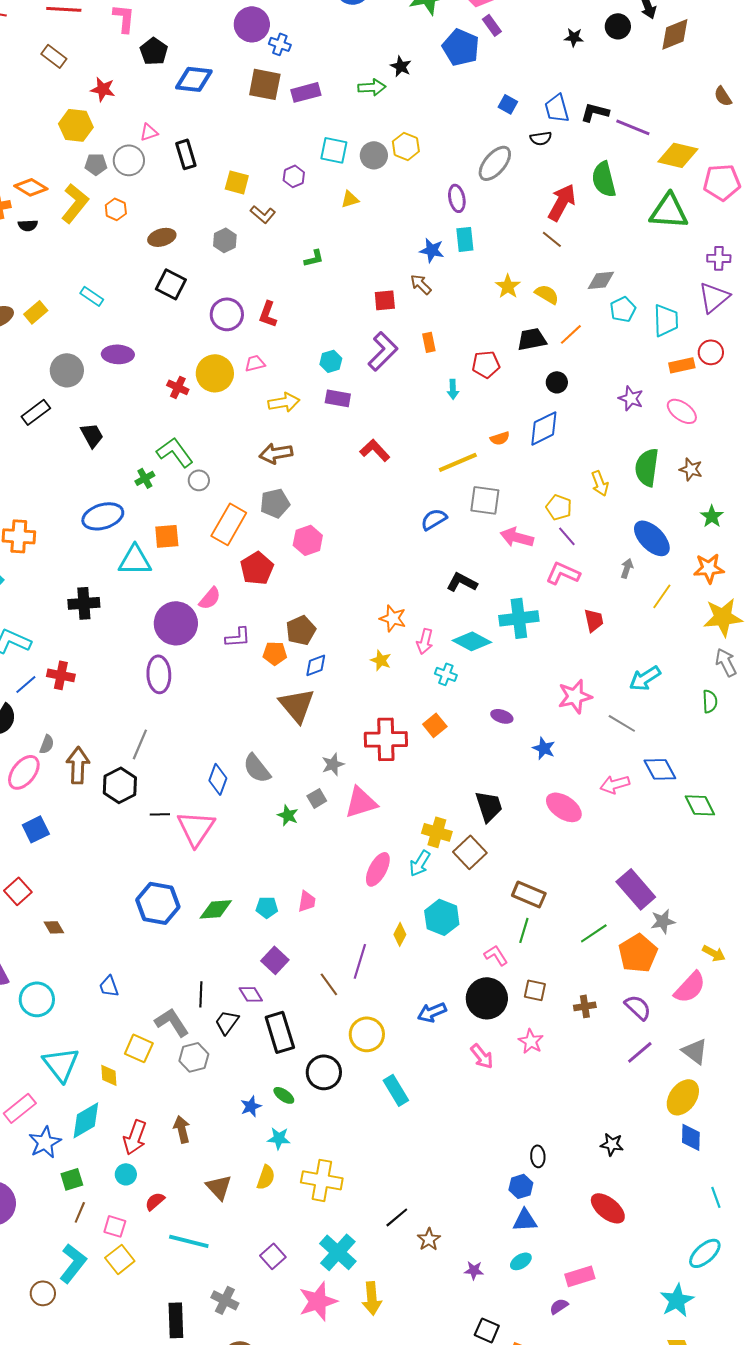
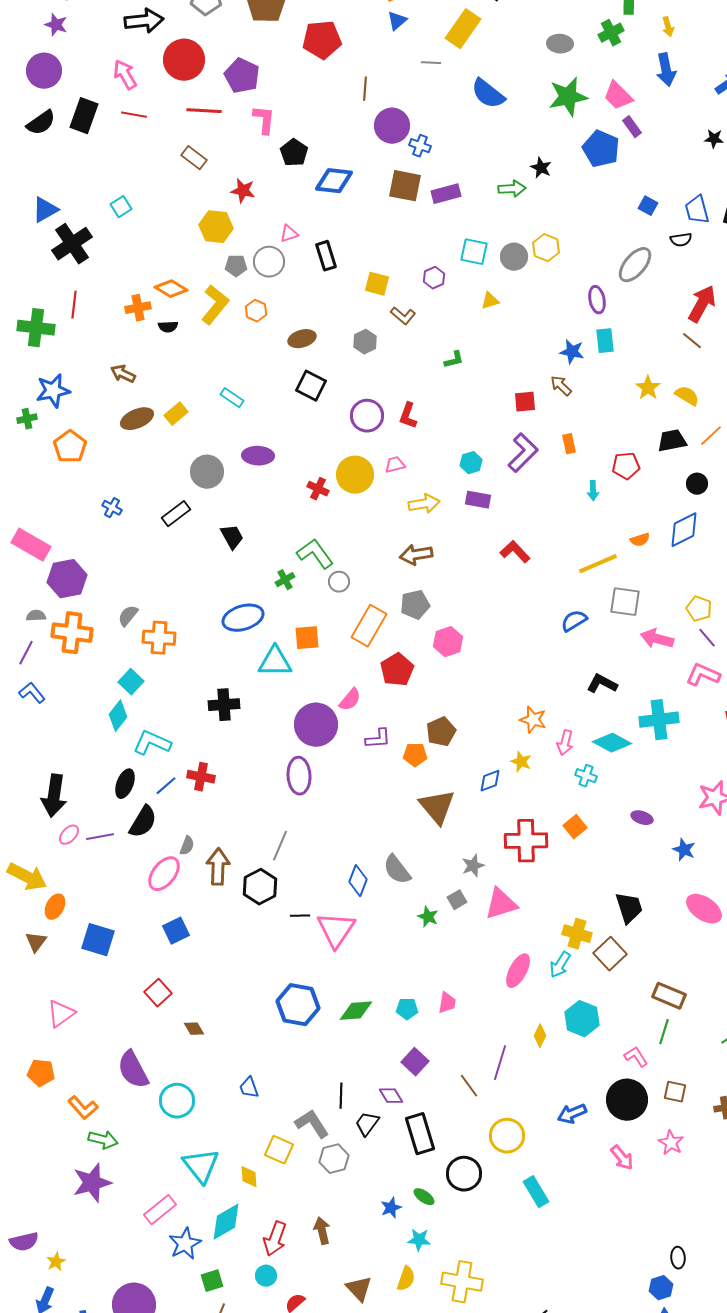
blue diamond: (316, 665) -> (490, 781), moved

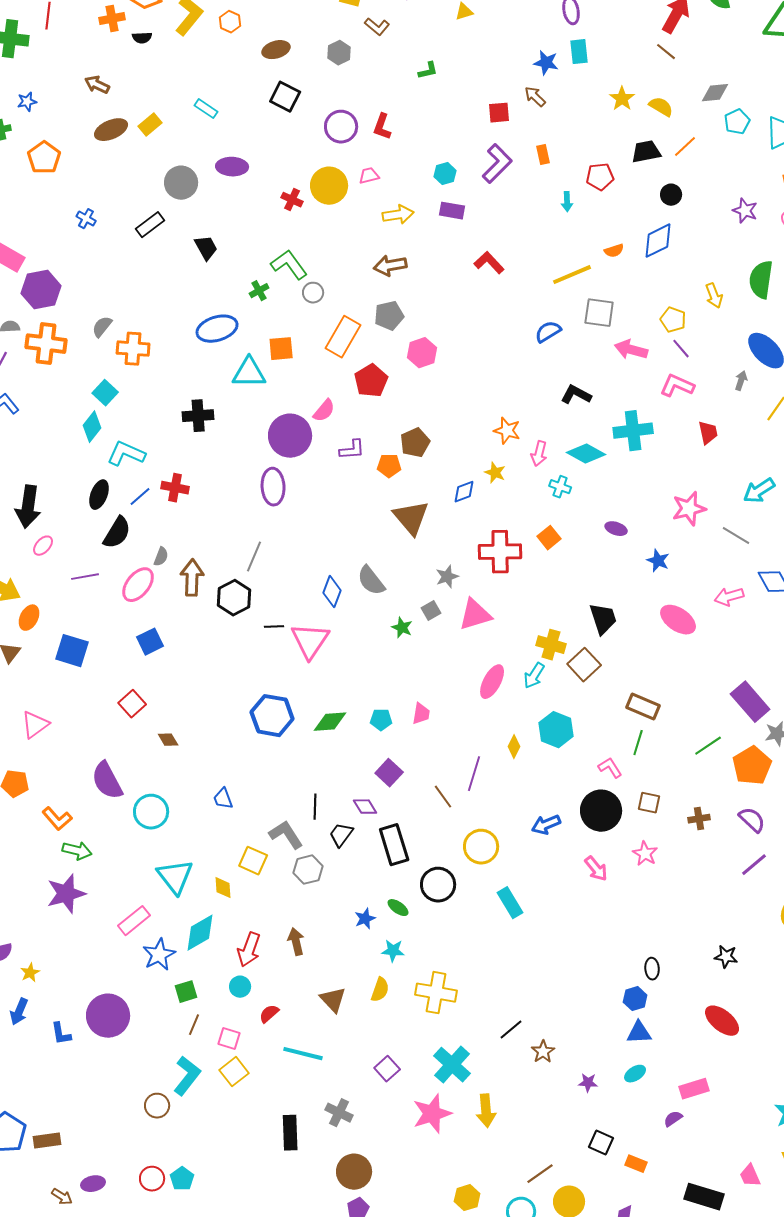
blue star: (53, 391) -> (27, 102), size x0.6
purple line: (100, 837) -> (85, 577), moved

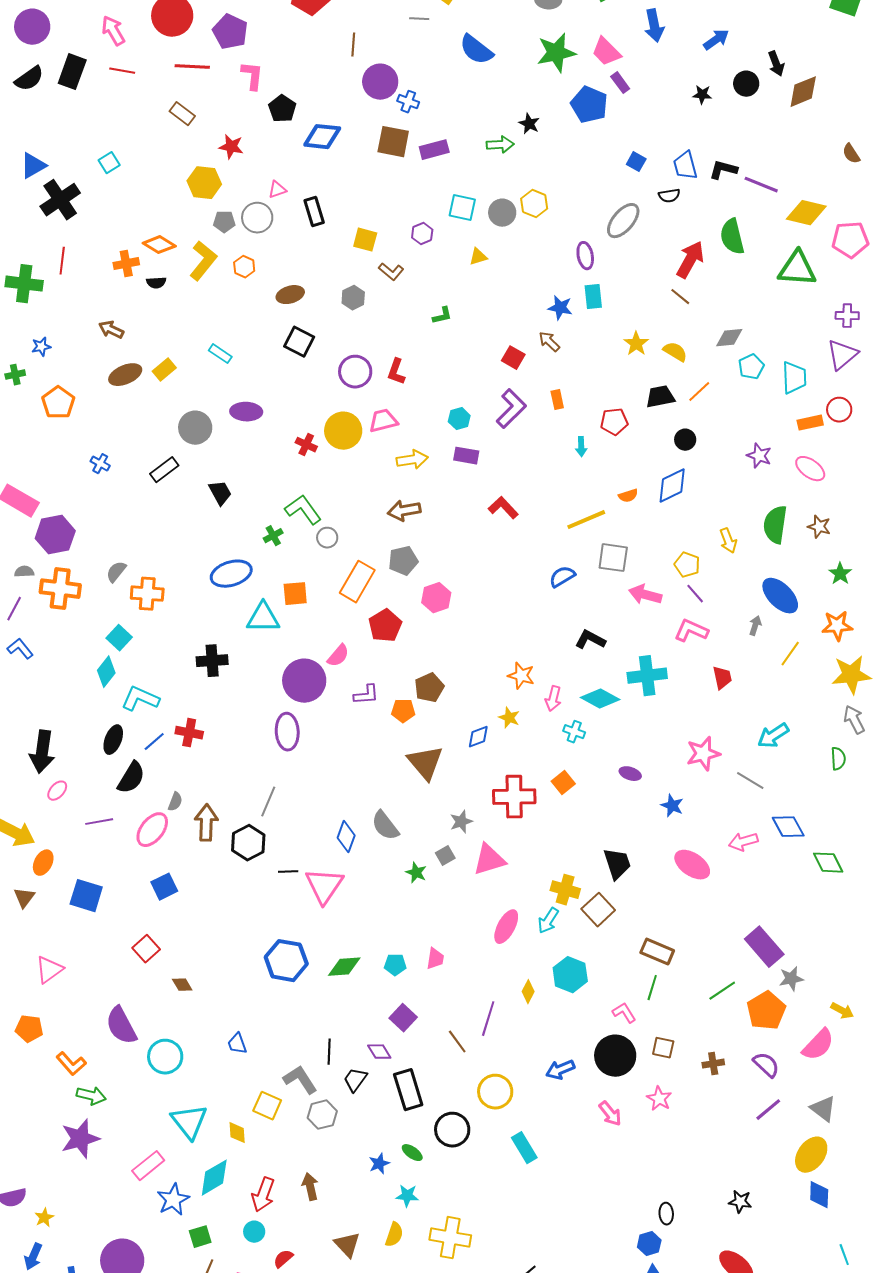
red square: (499, 113) -> (513, 358), turned 35
pink trapezoid: (369, 176) -> (383, 421), size x1.4

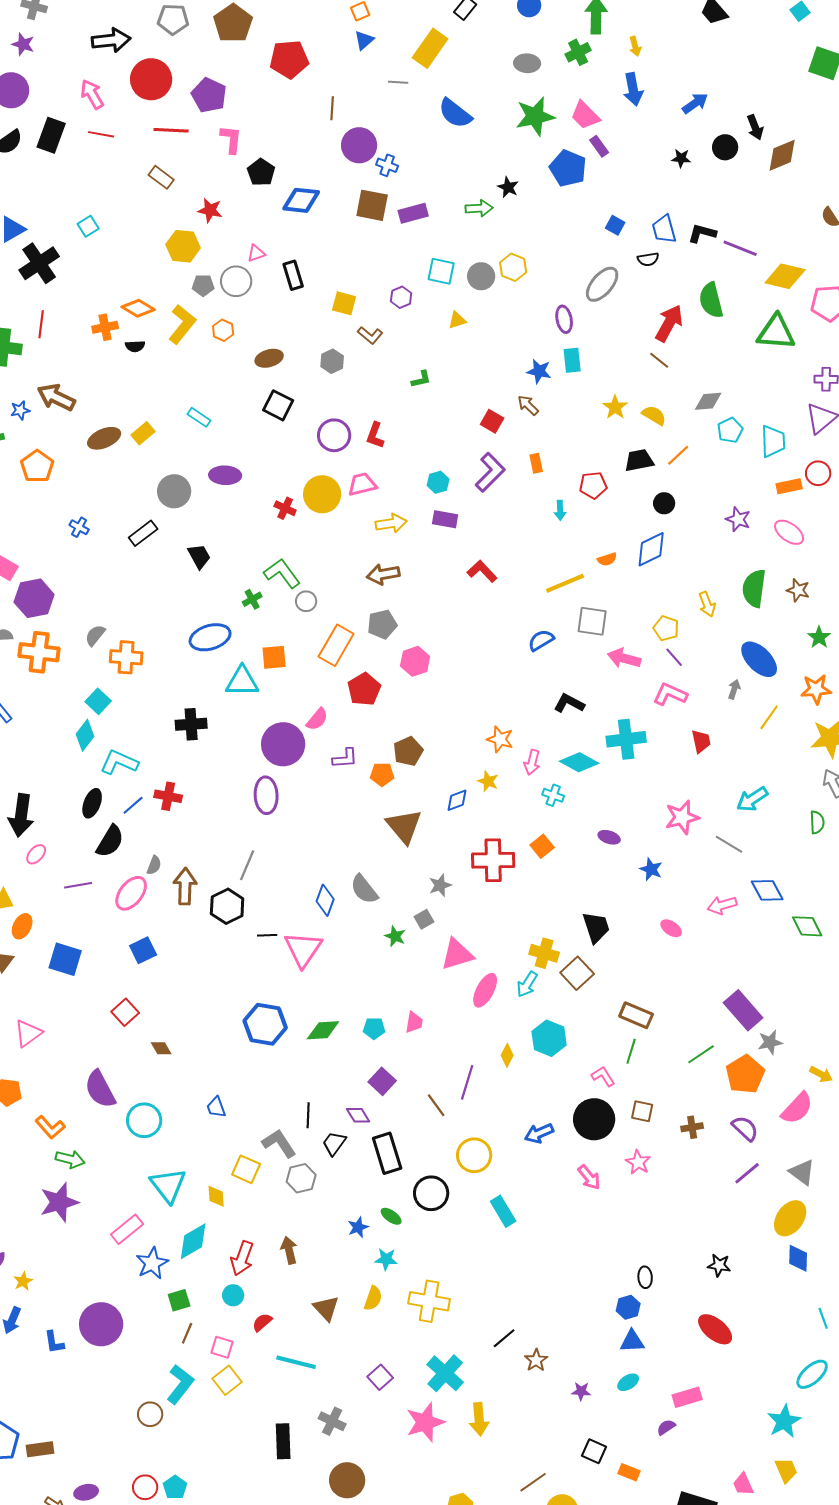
brown arrow: (111, 330) -> (56, 397), moved, size x1.5
pink triangle: (489, 860) -> (457, 954), moved
pink ellipse: (692, 865) -> (671, 928), size x0.6

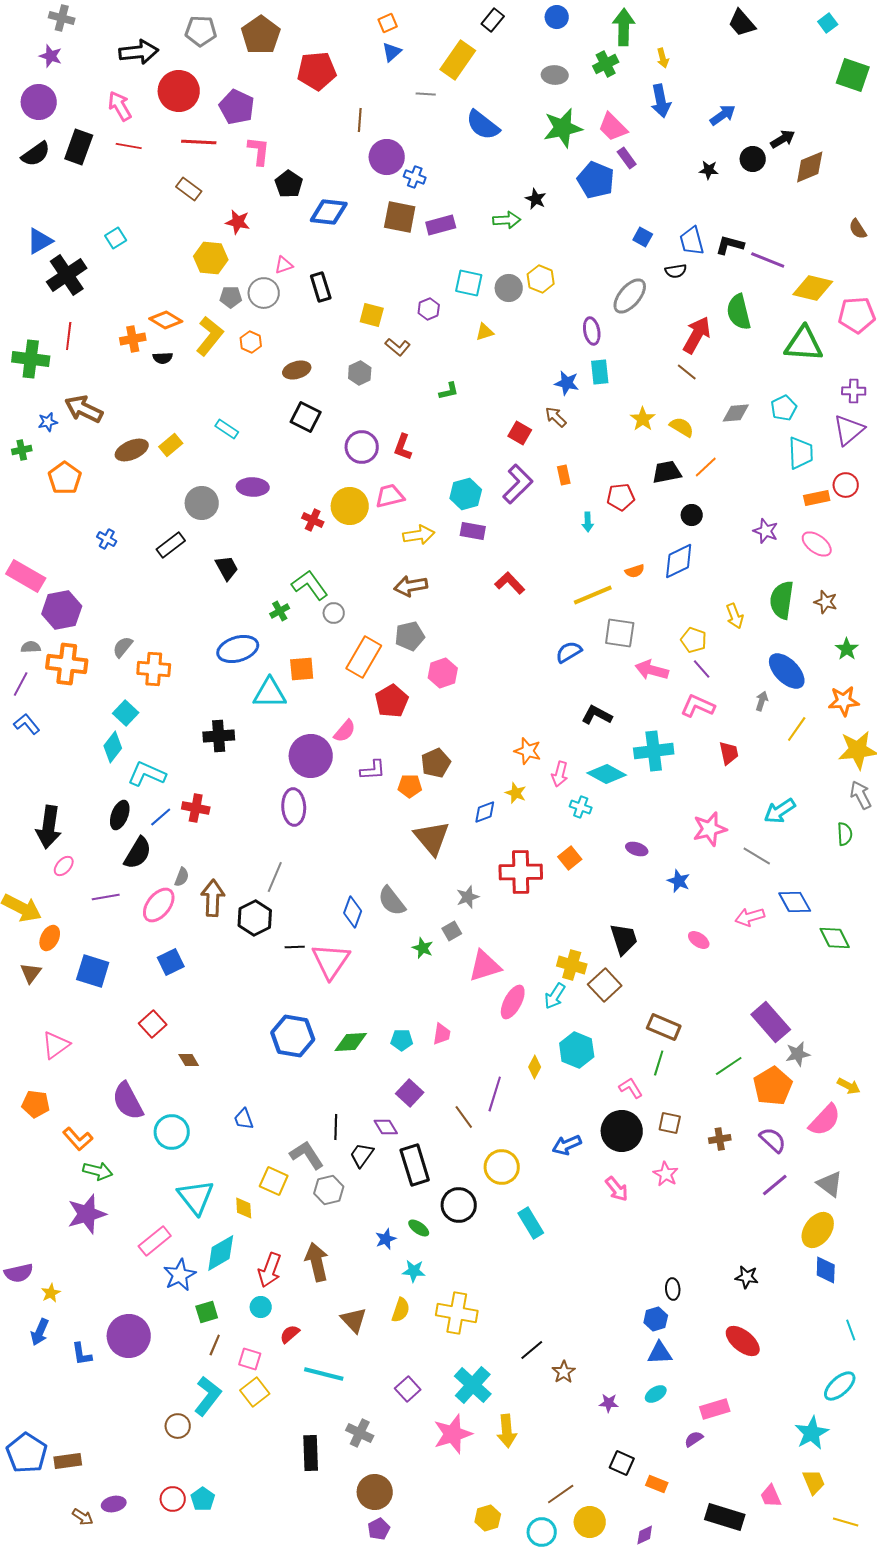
black arrow: (755, 127) -> (783, 139), turned -100
cyan pentagon: (730, 430) -> (784, 408), moved
cyan hexagon: (438, 482) -> (466, 494), size x1.4
brown arrow: (289, 1250) -> (317, 1262), size x1.4

